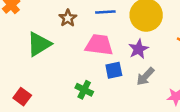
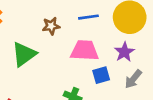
brown star: (68, 18) -> (51, 26), turned 30

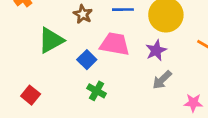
brown star: (51, 26) -> (83, 14), turned 30
blue square: (101, 75) -> (87, 60), moved, turned -36

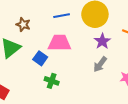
brown star: (83, 14) -> (23, 24), moved
purple star: (156, 50) -> (102, 41), moved

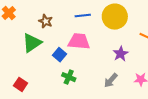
purple star: (102, 41) -> (121, 54), moved
gray arrow: (100, 64) -> (111, 80), moved

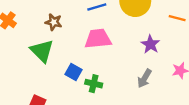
green triangle: (32, 43) -> (42, 51), turned -30
blue square: (59, 55) -> (73, 72), moved

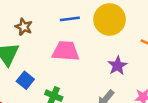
blue square: (73, 72) -> (25, 80), moved

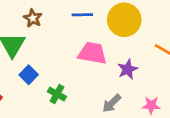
pink trapezoid: (66, 51) -> (92, 53), moved

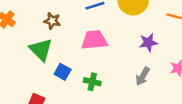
pink trapezoid: (92, 53) -> (94, 40), moved
purple star: (128, 69) -> (148, 42), turned 30

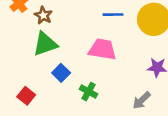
brown star: (52, 21) -> (43, 15), moved
green triangle: (41, 50) -> (45, 44), turned 40

